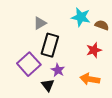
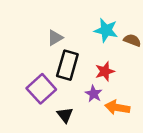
red star: (94, 50) -> (105, 71), moved
purple star: (58, 70) -> (94, 94), moved

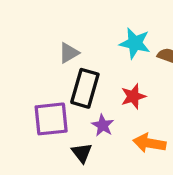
purple square: (41, 89) -> (51, 119), turned 36
purple star: (94, 94) -> (103, 125), moved

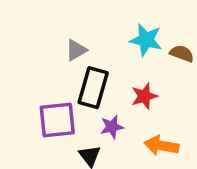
purple star: (103, 125) -> (112, 127), turned 30

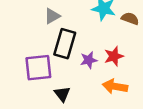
red star: (144, 96) -> (114, 56), moved
purple star: (112, 127) -> (89, 60), moved

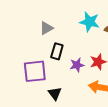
black rectangle: (65, 44) -> (57, 51), size x0.7

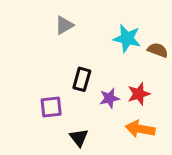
gray triangle: (46, 28) -> (64, 25), moved
purple square: (35, 71) -> (51, 107), size x0.7

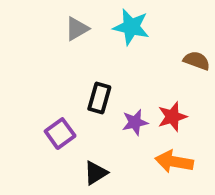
cyan star: (127, 38) -> (131, 27), moved
purple square: (51, 107) -> (60, 134), turned -30
black triangle: (79, 138) -> (96, 173), turned 36

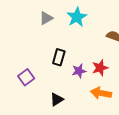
cyan star: (131, 27) -> (77, 17), turned 30
purple square: (60, 134) -> (26, 77), moved

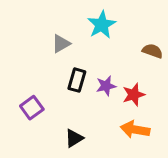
gray triangle: (46, 18) -> (61, 44), moved
purple star: (79, 71) -> (106, 86), moved

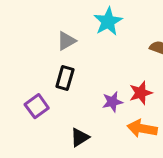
black rectangle: (77, 80) -> (65, 78), moved
purple star: (106, 86) -> (112, 102), moved

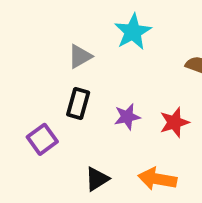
purple star: (112, 102) -> (127, 117), moved
orange arrow: (142, 128) -> (157, 179), moved

